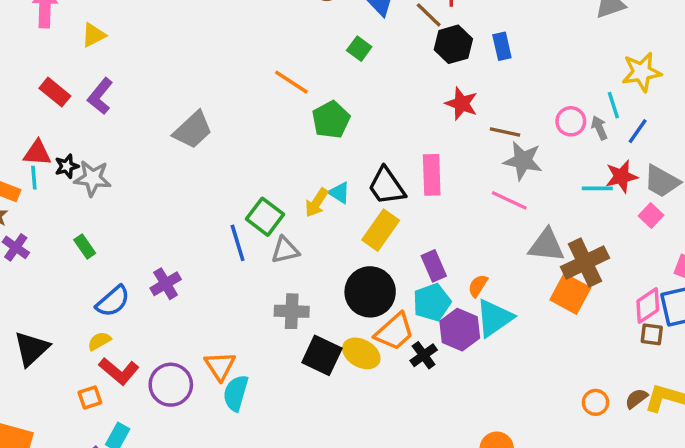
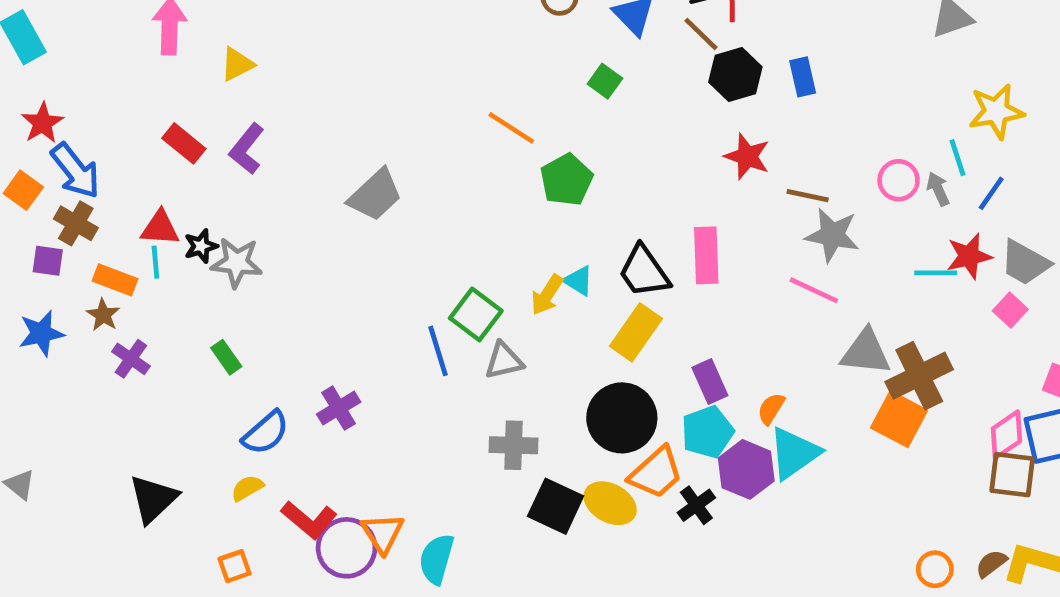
brown square: (652, 334) -> (1012, 475), size x1.5
orange triangle: (220, 366) -> (383, 533), moved
red L-shape: (119, 371) -> (309, 520), moved

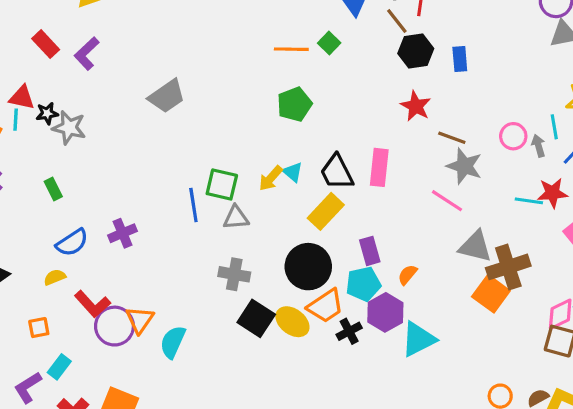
orange line: (511, 128) -> (291, 49), moved, turned -40
green square: (476, 314) -> (222, 185), turned -32
cyan triangle: (794, 453) -> (418, 339), moved

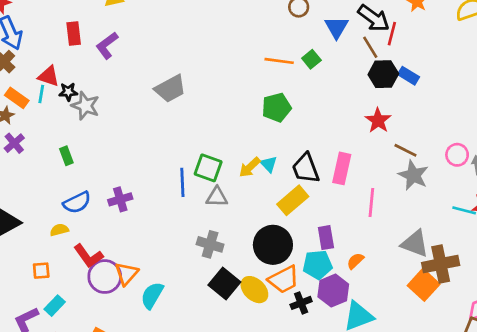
red rectangle: (46, 44) -> (74, 33), turned 30
blue rectangle: (460, 59) -> (409, 76), moved, turned -60
pink line: (447, 201) -> (371, 203), moved, turned 56

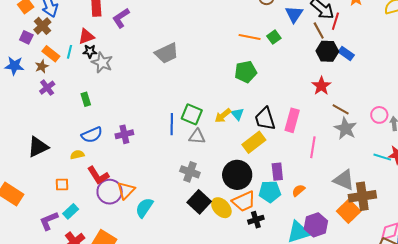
red triangle: (49, 76) -> (86, 36), moved, turned -42
purple hexagon: (333, 291) -> (316, 225), moved

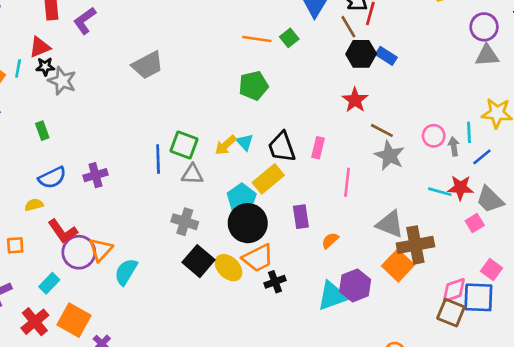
pink rectangle: (292, 120) -> (318, 148), size x0.7
cyan pentagon: (270, 192) -> (242, 198), moved, turned -30
cyan rectangle: (71, 211) -> (49, 283), moved

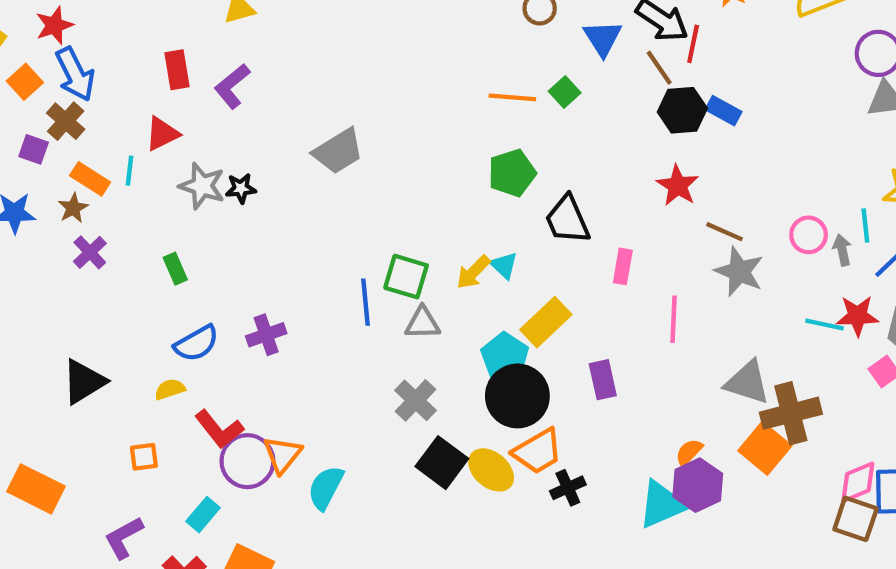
black star: (45, 67) -> (241, 188), moved
black trapezoid: (282, 147) -> (567, 220), moved
gray cross: (185, 222) -> (416, 400), turned 30
orange semicircle: (330, 241) -> (689, 452), moved

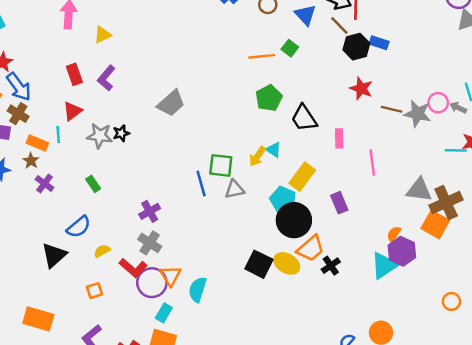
gray arrow: (842, 250) -> (458, 108), turned -42
gray star: (739, 272) -> (418, 114), moved
blue semicircle: (196, 343) -> (79, 227), moved
gray cross: (416, 400) -> (150, 243), moved
cyan rectangle: (203, 515) -> (164, 313), moved

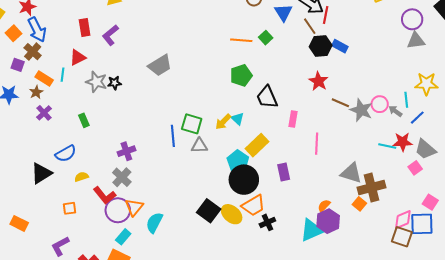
orange square: (435, 224) -> (359, 204), size x0.6
orange rectangle: (38, 319) -> (19, 223), size x0.7

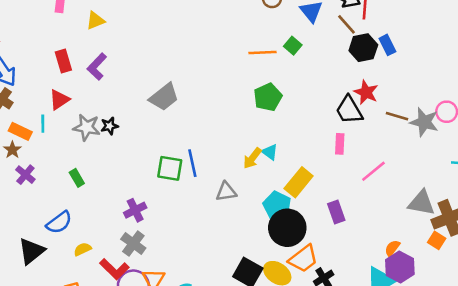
blue rectangle: (340, 46) -> (387, 45), turned 42
black trapezoid: (267, 97) -> (349, 110), moved
green square: (192, 124) -> (170, 168), moved
blue line: (173, 136) -> (192, 163), moved
pink line: (317, 144) -> (373, 171), turned 55

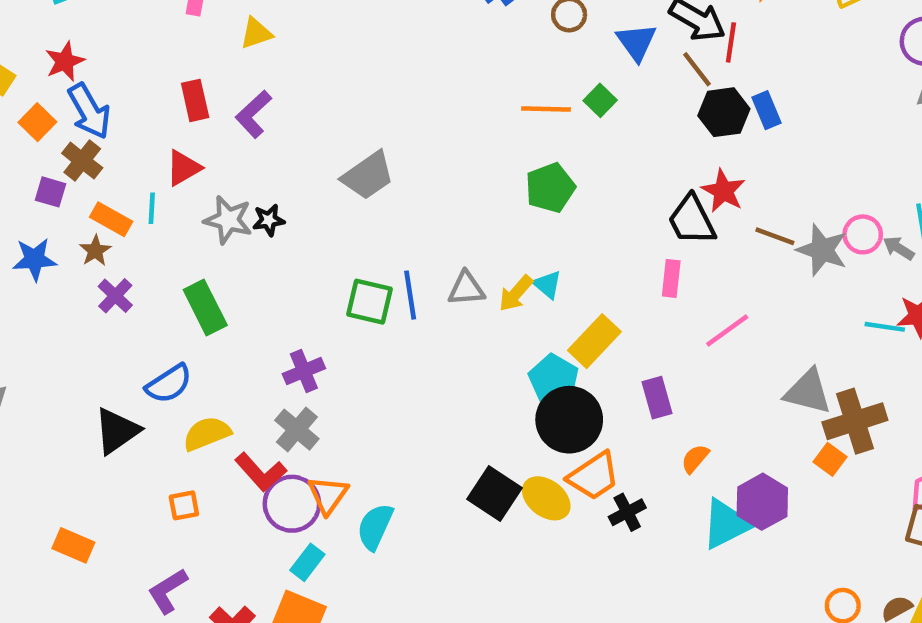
green rectangle: (77, 178) -> (205, 308), size x1.6
gray triangle: (226, 192) -> (466, 289), moved
orange semicircle: (392, 248) -> (695, 459), moved
yellow semicircle: (82, 249) -> (207, 434), size x1.5

